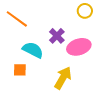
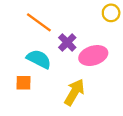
yellow circle: (85, 11) -> (111, 13), moved
orange line: (17, 19) -> (39, 22), moved

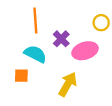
yellow circle: (111, 13) -> (101, 23), moved
orange line: (39, 22) -> (35, 21), turned 50

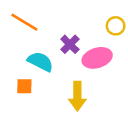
orange line: (35, 21) -> (24, 22), moved, turned -55
yellow arrow: (68, 84) -> (77, 96), turned 150

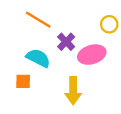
orange line: (24, 22) -> (38, 20), moved

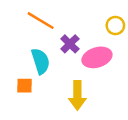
cyan semicircle: (38, 58) -> (41, 61), turned 45

